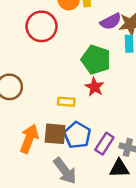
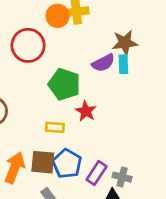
purple semicircle: (111, 21) -> (103, 63), moved
green pentagon: (96, 60) -> (64, 84), moved

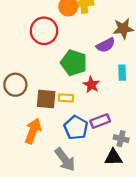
cyan rectangle: (123, 64) -> (122, 73), moved
brown square: (43, 162) -> (46, 99), moved
purple rectangle: (97, 173) -> (100, 121), moved, turned 36

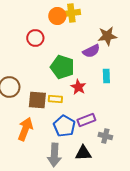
red circle: (44, 31) -> (35, 38), size x0.7
black triangle: (113, 157) -> (83, 153), moved
gray arrow: (65, 160) -> (54, 155), turned 40

